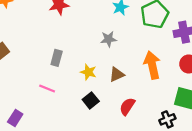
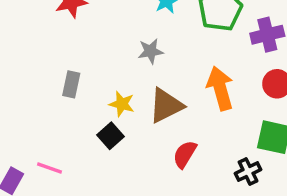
brown triangle: (117, 74) -> (166, 106), size x1.5
pink line: (47, 89) -> (49, 168), moved
black square: (91, 100) -> (110, 136), moved

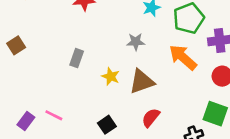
orange arrow: (220, 88) -> (183, 57), moved, turned -40
black square: (110, 136) -> (107, 125), moved

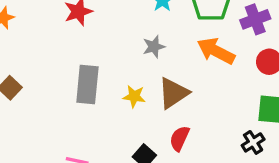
gray rectangle: (77, 58) -> (87, 85), size x1.6
red semicircle: (151, 118) -> (179, 138), moved

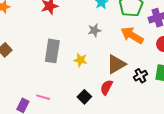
brown triangle: (173, 93) -> (116, 64), moved
black cross: (253, 142) -> (140, 76), moved

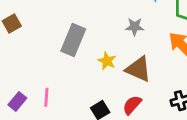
brown triangle: (116, 64) -> (138, 69), moved, turned 40
pink line: (43, 97) -> (46, 97), turned 64

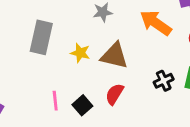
pink line: (46, 97) -> (55, 101), moved

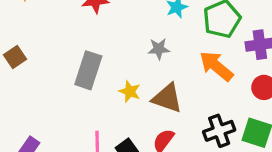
black cross: (164, 81) -> (219, 131), size x1.4

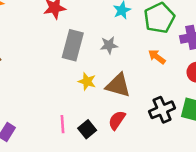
orange arrow: (216, 66) -> (157, 57), size x0.6
gray rectangle: (88, 70) -> (73, 45), moved

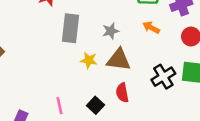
gray star: (109, 45) -> (111, 31), moved
red semicircle: (117, 120) -> (122, 93), turned -36
pink line: (63, 124) -> (60, 106), moved

